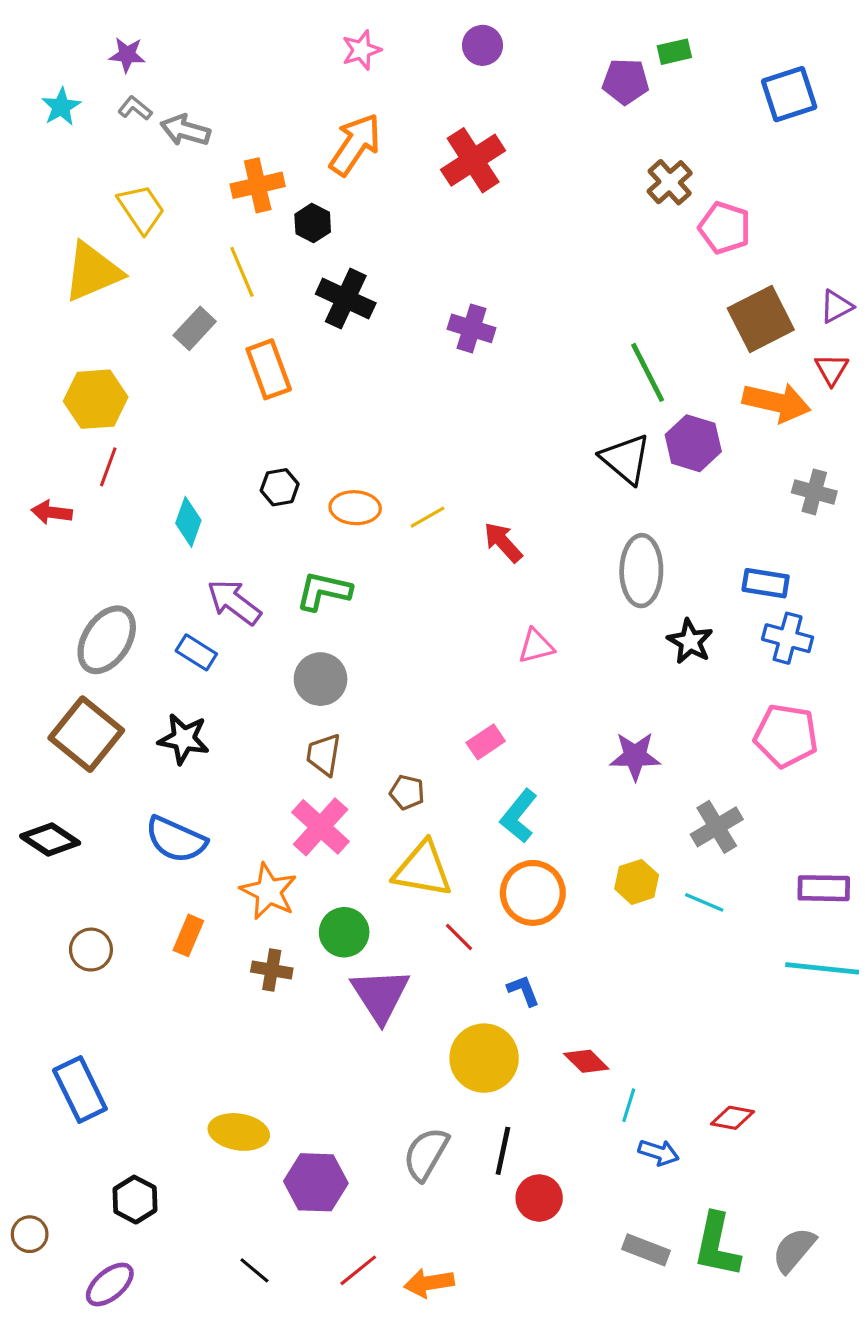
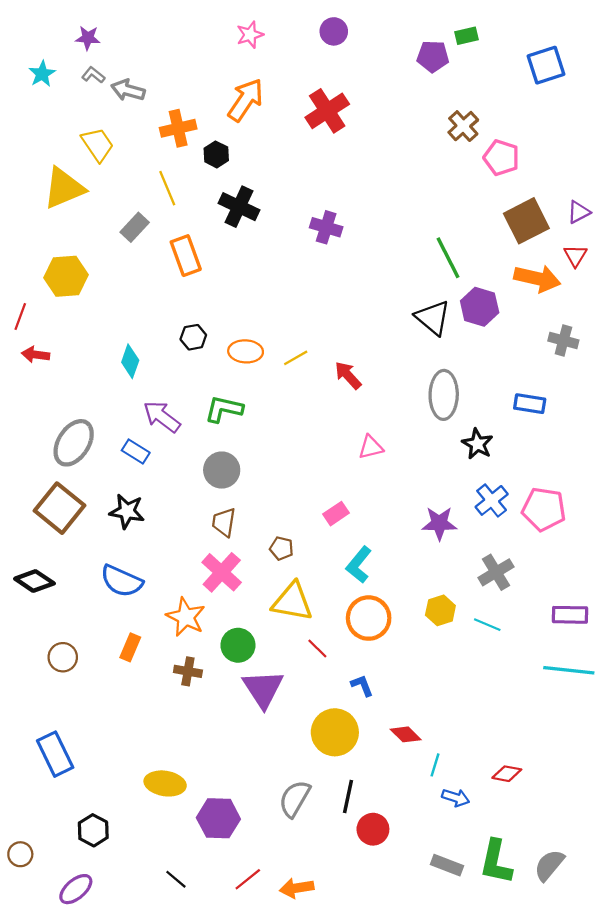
red line: (108, 467) -> (20, 317), moved
blue cross: (788, 638) -> (492, 500), moved, turned 36

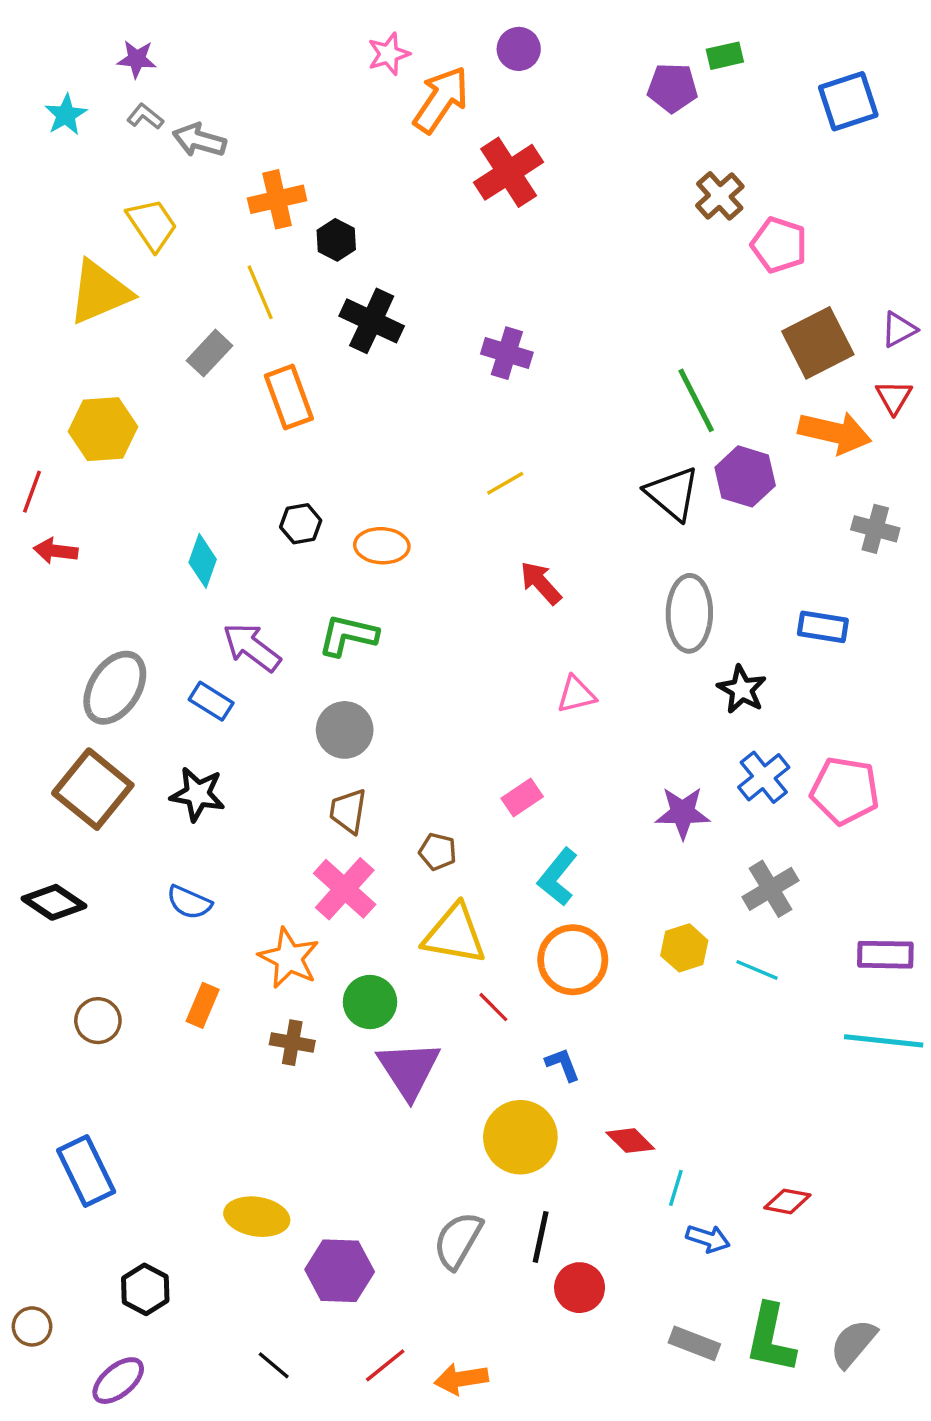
orange arrow: (246, 100) -> (441, 100), moved
yellow line: (296, 358) -> (505, 483), moved
blue semicircle: (122, 581) -> (189, 902), size x0.7

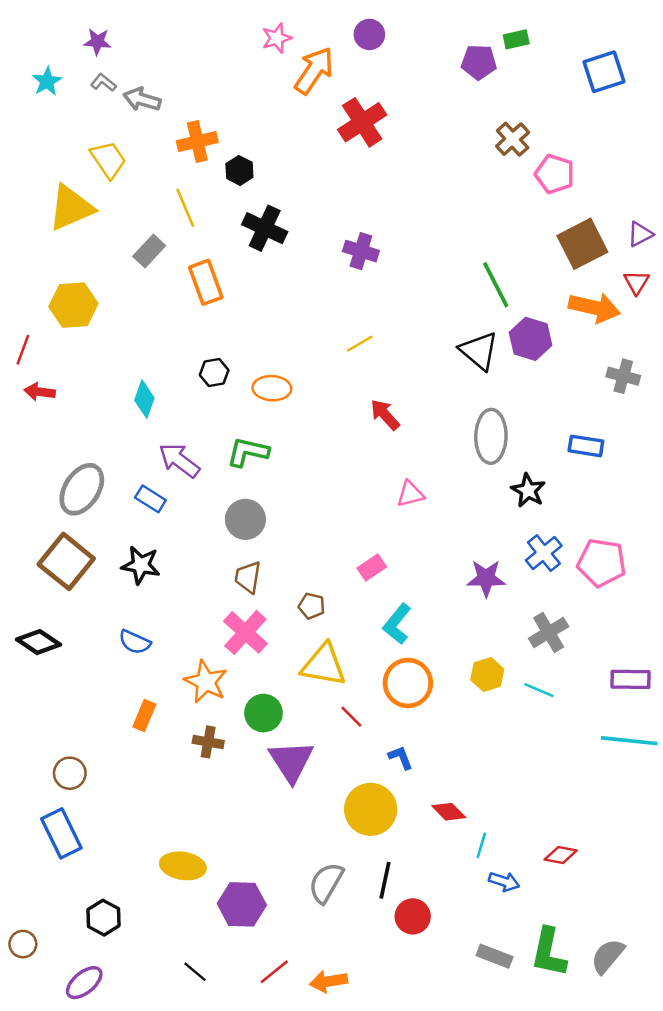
brown circle: (98, 1021) -> (70, 773), moved

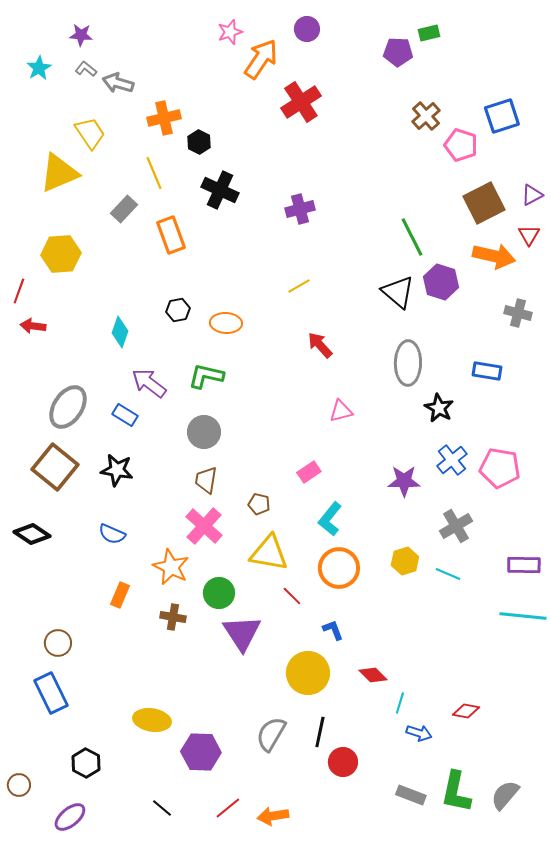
blue square: (604, 72) -> (502, 116), moved
purple cross: (361, 251) -> (300, 209), turned -32

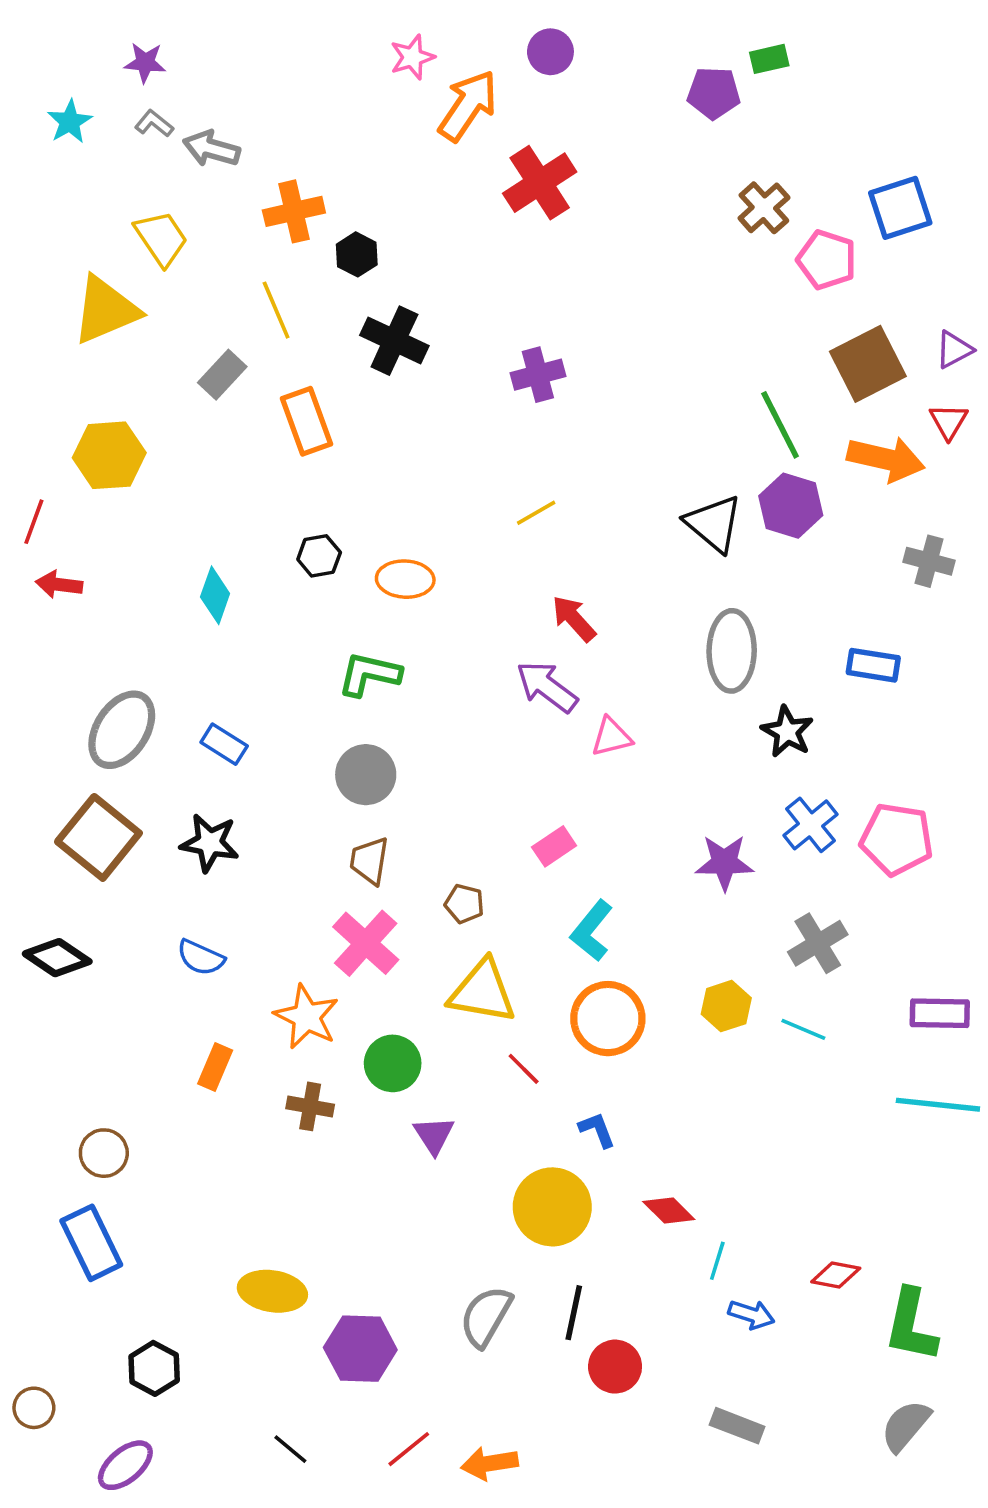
green line: (412, 237) -> (780, 425), moved
purple arrow: (149, 383) -> (547, 687), moved
purple triangle: (242, 633) -> (434, 1135), size x0.6
green L-shape: (456, 792) -> (911, 1325), moved

